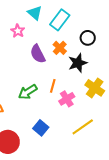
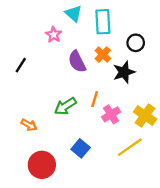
cyan rectangle: (60, 20) -> (103, 22), turned -40
yellow cross: (95, 88) -> (145, 116), moved

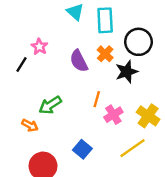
pink star: (54, 35) -> (39, 47), moved
black circle: (136, 43) -> (138, 42), size x1.5
green arrow: (65, 106) -> (50, 105), moved

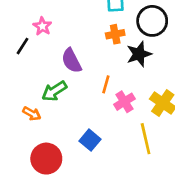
orange cross: (105, 54) -> (115, 34), turned 35
purple semicircle: (79, 61) -> (71, 61), moved
yellow line: (133, 148) -> (146, 139), turned -68

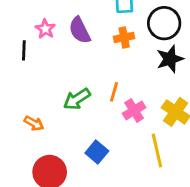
black line: (22, 46) -> (24, 50), turned -30
black star: (139, 54) -> (170, 59), moved
purple semicircle: (71, 61) -> (80, 30), moved
green arrow: (54, 91) -> (77, 99), moved

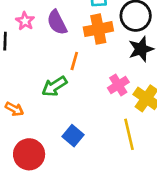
orange cross: (124, 37) -> (98, 29), size x1.5
orange line: (114, 92) -> (74, 61), moved
pink cross: (134, 110) -> (118, 85), moved

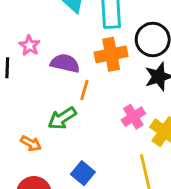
purple semicircle: (57, 22) -> (65, 63), moved, turned 130
orange arrow: (14, 109) -> (31, 143), moved

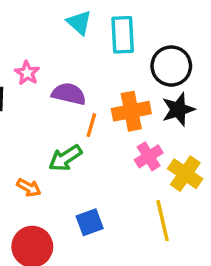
orange cross: (111, 54) -> (131, 111), moved
blue square: (83, 173) -> (90, 222), turned 30

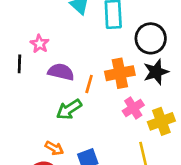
purple semicircle: (69, 94) -> (61, 72), moved
yellow cross: (185, 174) -> (161, 121), turned 35
orange arrow: (29, 188) -> (54, 148), moved

